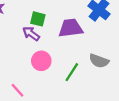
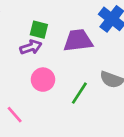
purple arrow: (31, 34) -> (31, 47), turned 126

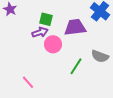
pink circle: (43, 80) -> (53, 44), moved

